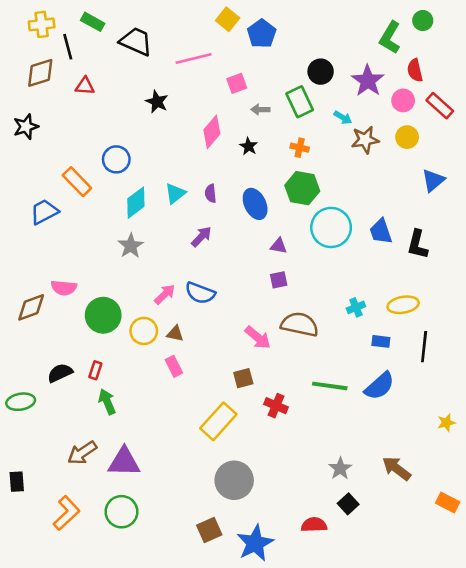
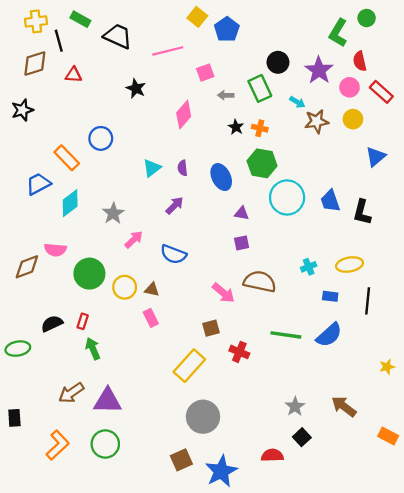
black star: (249, 146) -> (236, 127), moved
cyan diamond: (136, 203) -> (70, 203), moved
pink arrow: (165, 294) -> (134, 240), moved

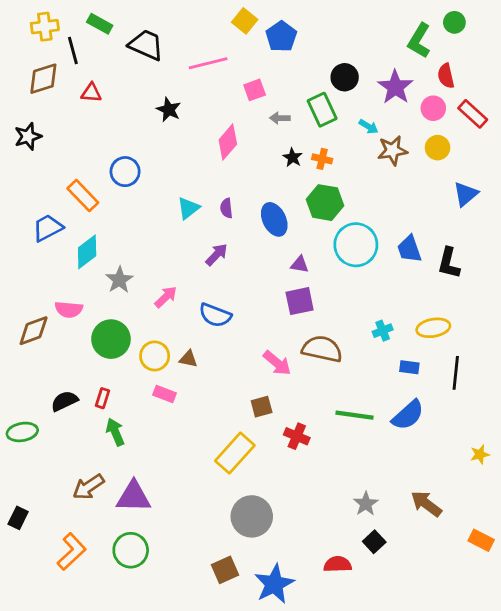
gray star: (113, 213) -> (119, 280), moved
purple square: (242, 243) -> (300, 301), size x1.5
pink rectangle: (151, 318) -> (164, 394), moved, turned -42
black rectangle: (14, 418) -> (18, 518), turned 30

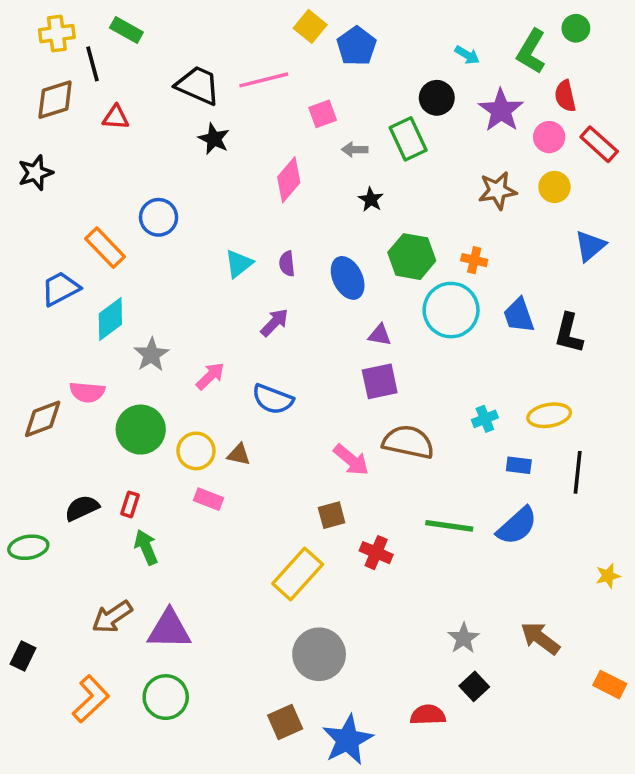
black trapezoid: (146, 45) -> (198, 85), moved
cyan arrow: (369, 127) -> (467, 55), moved
orange cross: (322, 159) -> (474, 260), moved

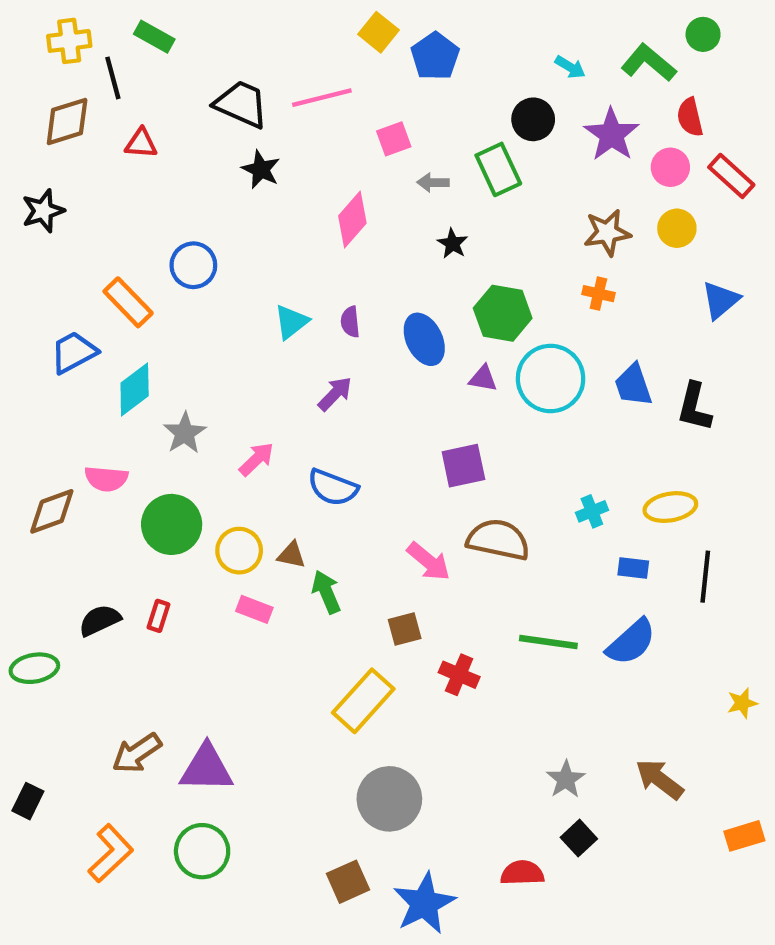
green L-shape: (531, 51) -> (649, 63), turned 99
orange cross: (474, 260) -> (598, 294), moved
purple triangle: (380, 335) -> (483, 379), moved
green arrow: (146, 547) -> (326, 592), moved
orange rectangle: (610, 685) -> (744, 836), turned -44

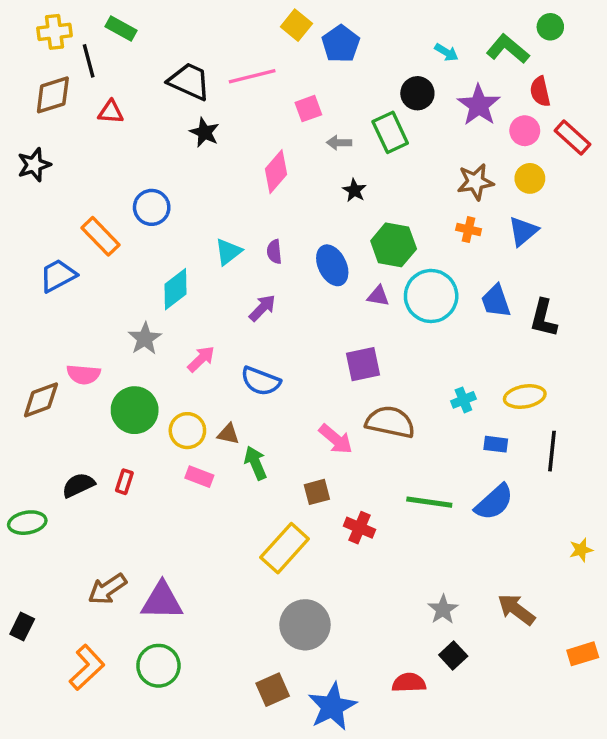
blue triangle: (720, 300) -> (523, 231), moved
cyan diamond: (135, 389) -> (175, 289), moved

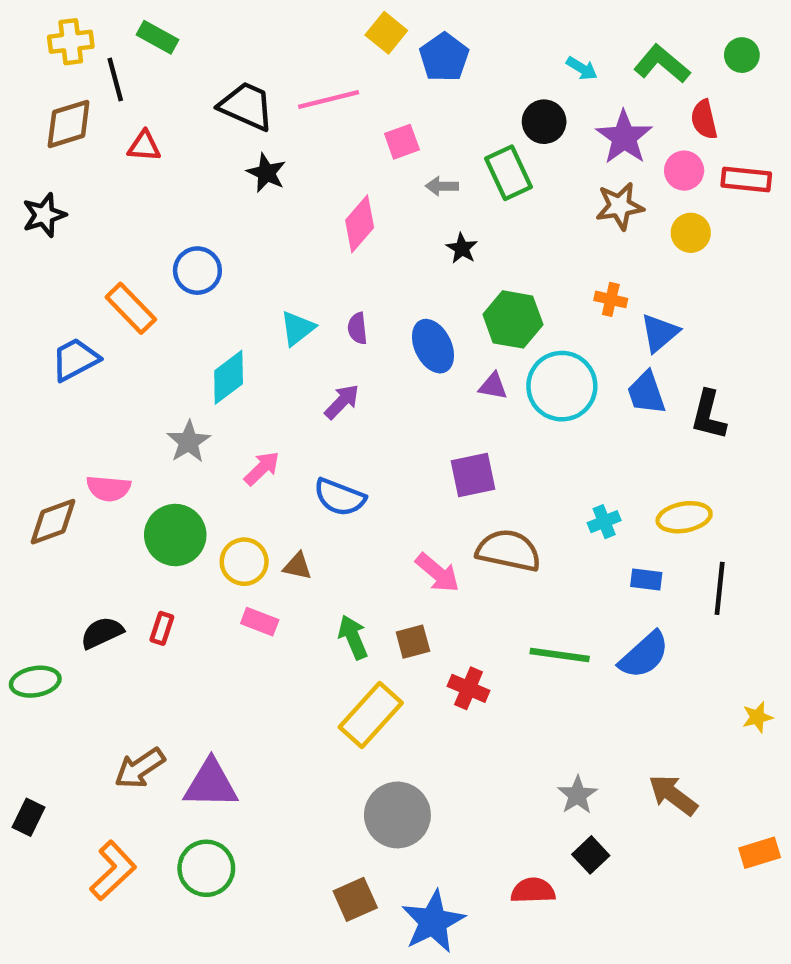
green circle: (550, 27) -> (742, 55), moved
red rectangle: (572, 138) -> (746, 179), turned -36
brown star: (475, 182) -> (620, 206), moved
blue triangle: (523, 231) -> (660, 333), moved
green arrow: (256, 463) -> (353, 637), moved

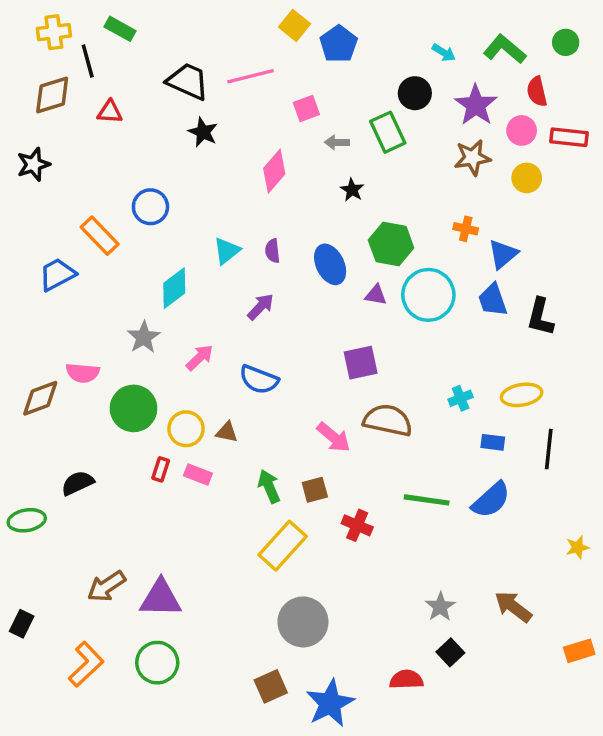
red rectangle: (162, 628) -> (161, 469), moved

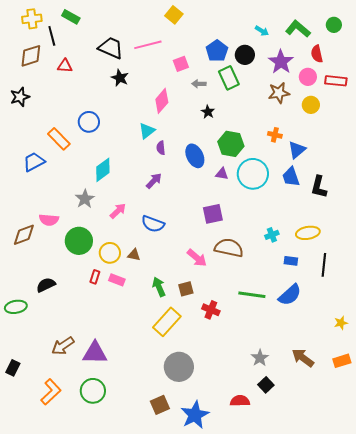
blue pentagon: (339, 44) -> (217, 51), moved
cyan triangle: (227, 251) -> (147, 131), moved
orange rectangle: (579, 651) -> (342, 361), moved

